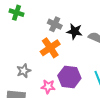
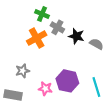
green cross: (16, 13) -> (42, 14), moved
orange cross: (50, 48) -> (37, 38), moved

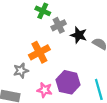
gray cross: (57, 27) -> (59, 25), turned 32
orange cross: (37, 38) -> (39, 52), moved

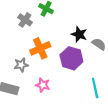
gray cross: (59, 25) -> (25, 20), moved, turned -32
purple hexagon: (68, 82) -> (71, 58), moved

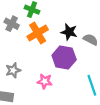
orange cross: (40, 48) -> (38, 33), moved
pink star: (43, 85) -> (45, 81), moved

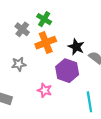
gray star: (13, 70) -> (19, 64), moved

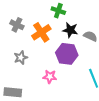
green cross: (44, 19) -> (58, 11), moved

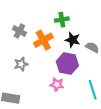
green cross: (58, 11) -> (62, 20), turned -32
pink star: (50, 77) -> (57, 84), moved

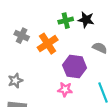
black star: (73, 40) -> (86, 20), moved
gray star: (21, 64) -> (15, 81), moved

